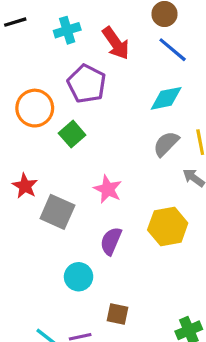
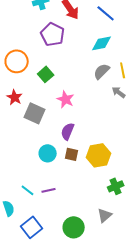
orange circle: (35, 108) -> (17, 61), moved
green square: (72, 134) -> (46, 74), moved
yellow hexagon: (168, 226) -> (99, 155), moved
brown square: (117, 314) -> (72, 154), moved

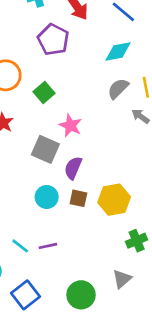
gray square: (35, 113) -> (45, 149), moved

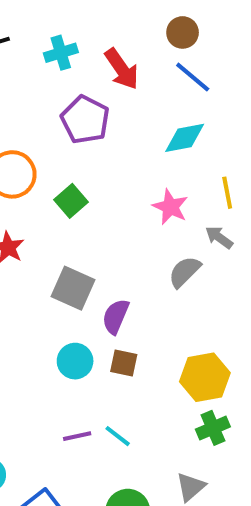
gray semicircle: (118, 89) -> (185, 272), moved
pink star: (70, 126) -> (170, 207), moved
yellow hexagon: (114, 200) -> (205, 377), moved
cyan line: (20, 246) -> (118, 436), moved

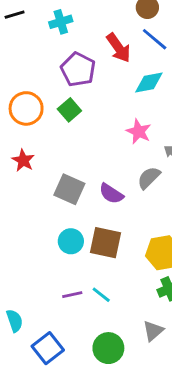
red arrow: (122, 69) -> (118, 48), moved
green square: (71, 201) -> (69, 110), moved
purple semicircle: (116, 316) -> (111, 194), moved, turned -80
brown square: (124, 363) -> (106, 243), size x1.6

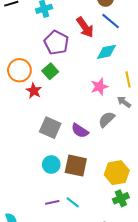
pink star: (139, 132) -> (99, 87), turned 30
red star: (23, 160) -> (34, 91), moved

